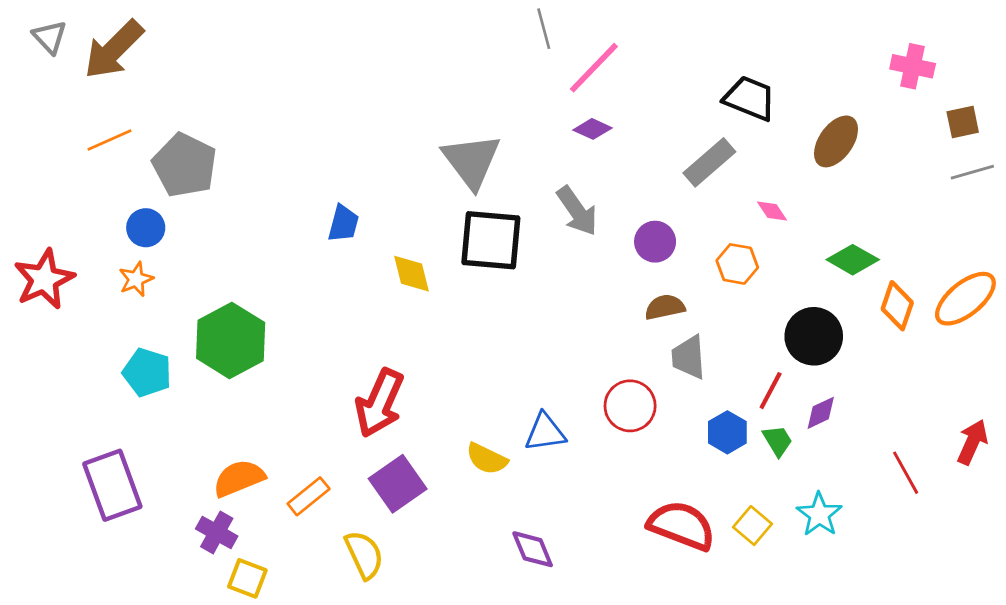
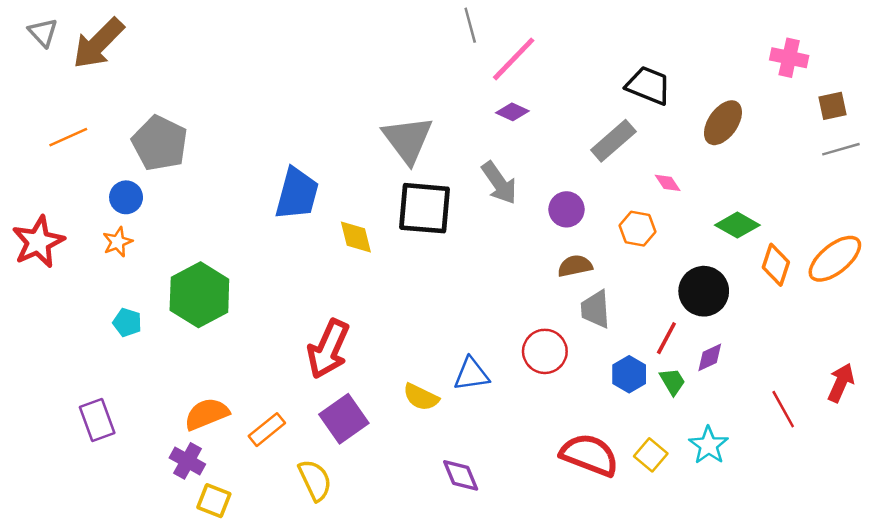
orange line: (110, 140) -> (68, 137), moved
blue trapezoid: (343, 224) -> (297, 194), size x1.6
cyan pentagon: (147, 372) -> (127, 322), size x0.7
purple rectangle: (112, 485) -> (97, 420), size x0.7

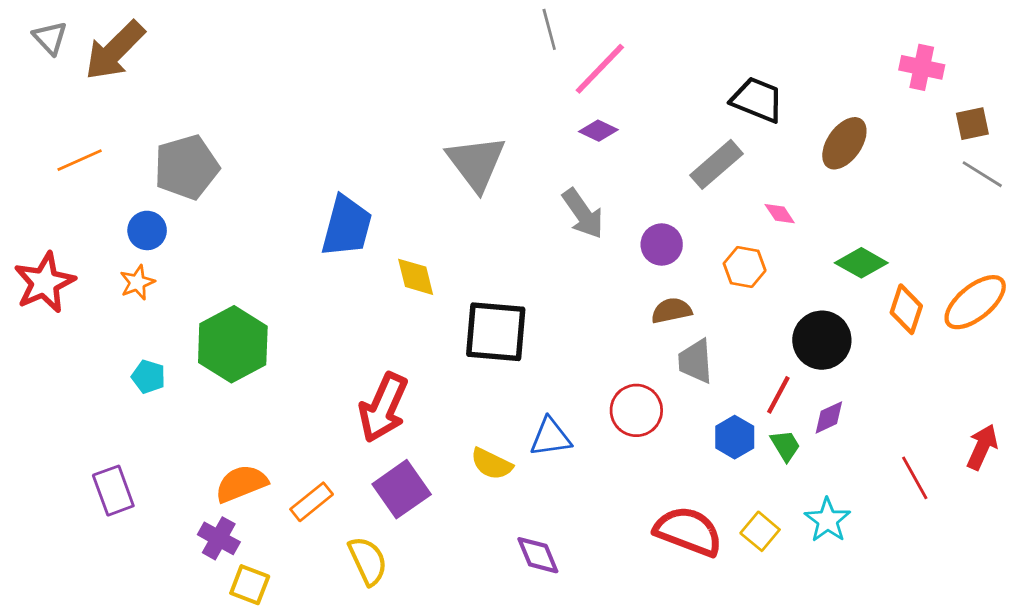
gray pentagon: (160, 143) -> (186, 167), turned 30
gray line: (841, 149) -> (982, 174), turned 48
black square: (425, 208) -> (496, 332), moved

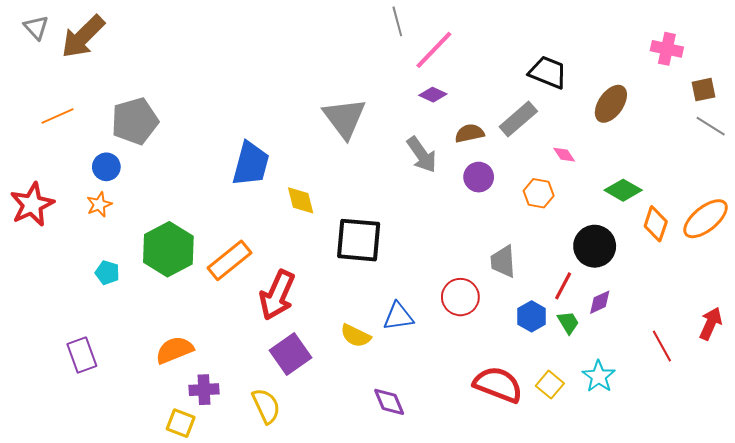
brown semicircle: (671, 311) -> (470, 133), moved
orange rectangle: (312, 502) -> (229, 260), moved, size x1.4
purple cross: (219, 538) -> (204, 390), moved, turned -32

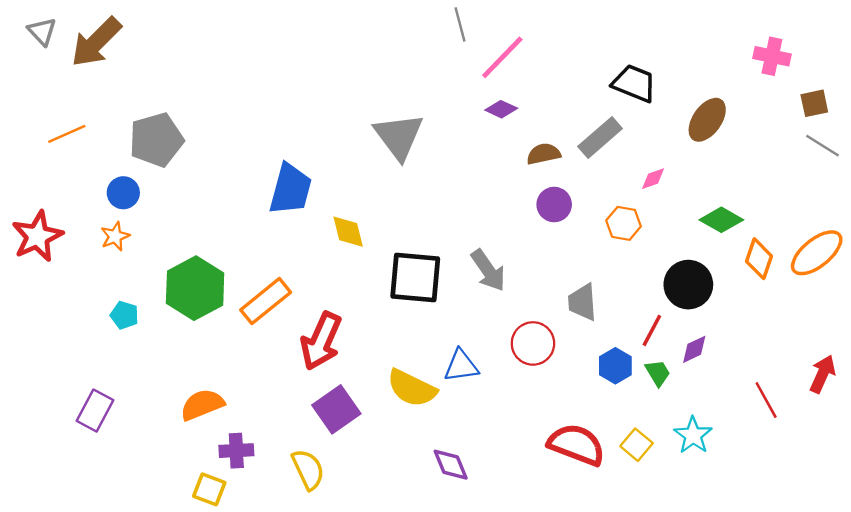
gray arrow: (422, 155) -> (488, 270), moved
pink diamond: (564, 155) -> (653, 179), turned -75
yellow semicircle: (356, 336) -> (412, 388), size x1.4
purple rectangle: (82, 355) -> (95, 411), turned 48

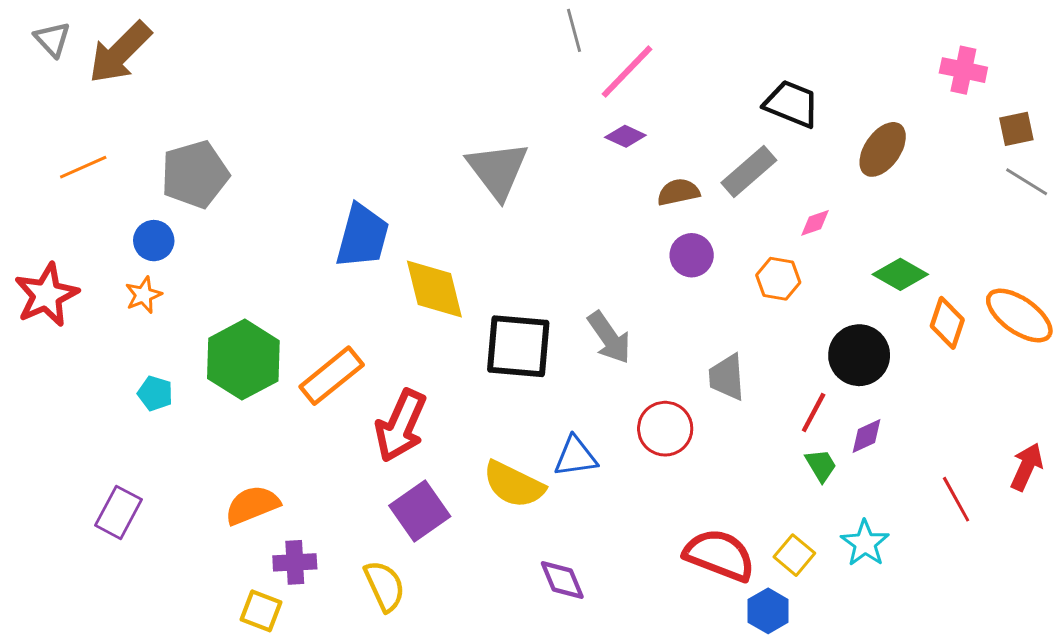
yellow diamond: (348, 232) -> (434, 289), size x1.5
orange ellipse: (817, 253) -> (1019, 315), turned 74
blue hexagon: (615, 366) -> (768, 611), moved

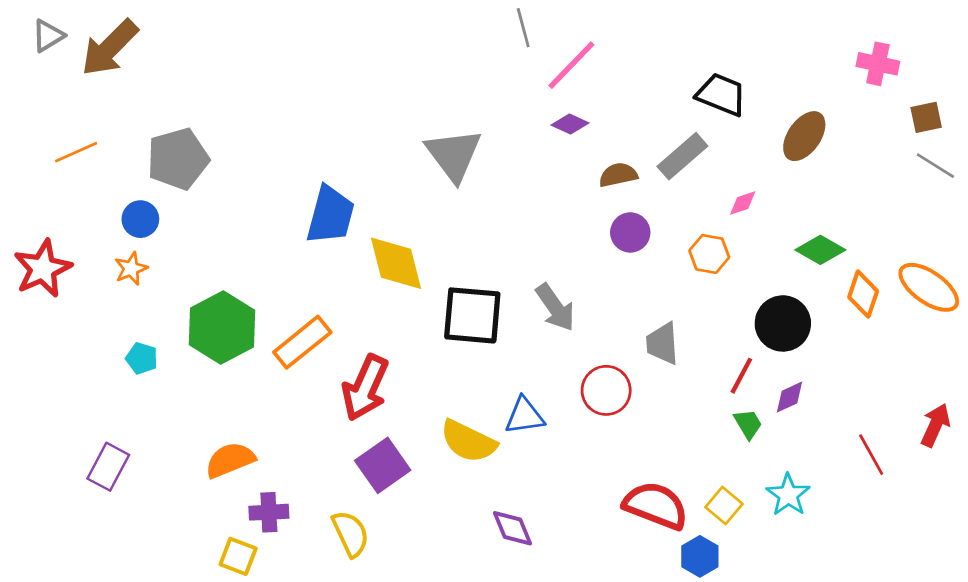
gray triangle: (52, 39) -> (48, 36), turned 42

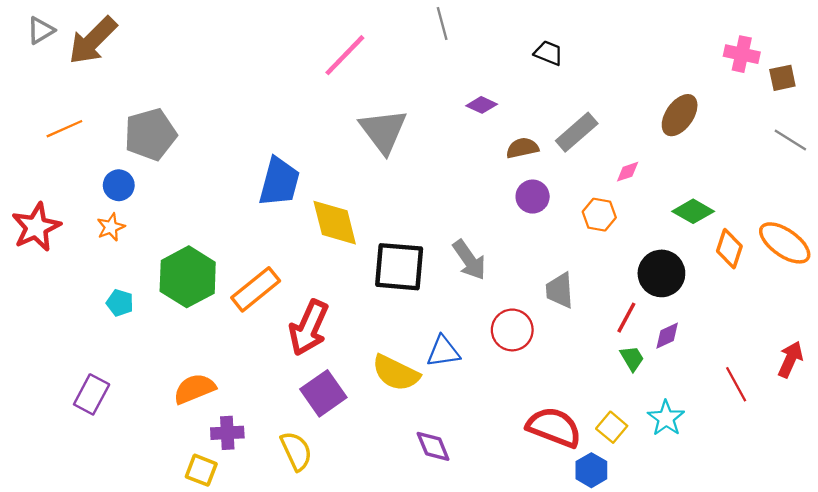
pink line: (571, 65) -> (345, 55), moved
black trapezoid: (721, 95) -> (548, 53), moved, size x0.7
brown square: (926, 117) -> (782, 78), moved

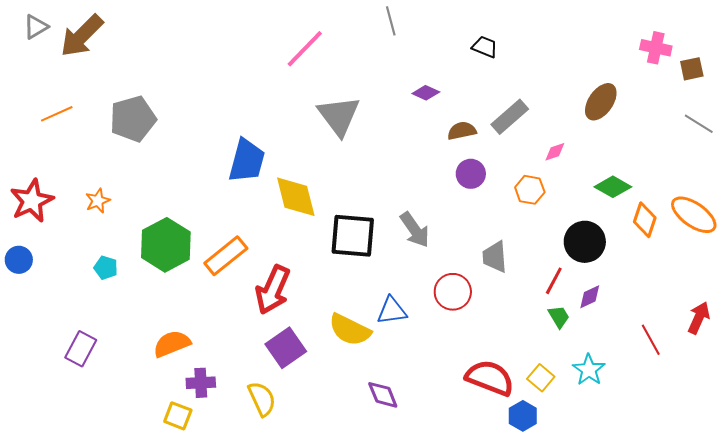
blue circle: (119, 185) -> (19, 260), moved

